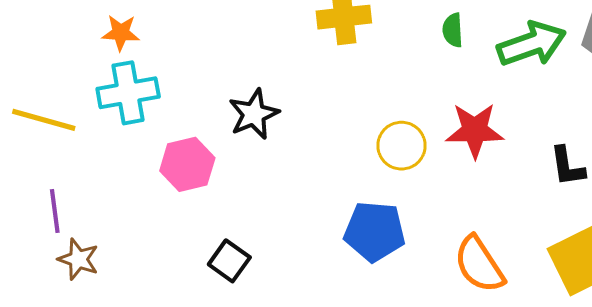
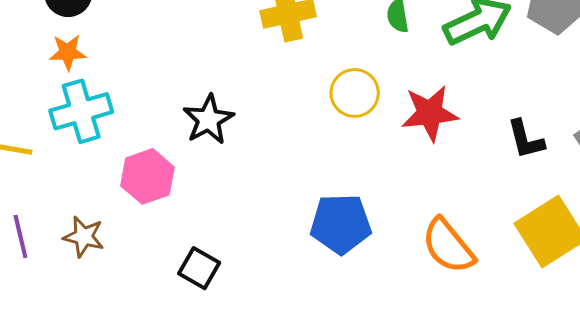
yellow circle: (401, 146) -> (355, 93), moved
brown star: (78, 259) -> (84, 237), moved

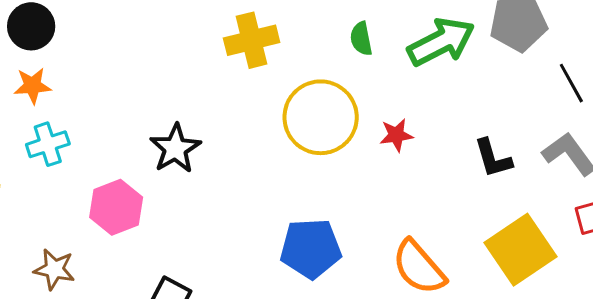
yellow circle: (355, 93) -> (321, 117), size x1.5
cyan cross: (81, 111) -> (48, 144), size x0.7
red star: (430, 113) -> (396, 135), size x0.6

